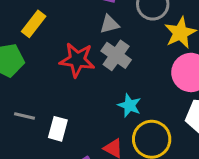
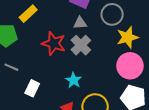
cyan star: (130, 105) -> (74, 80), moved
gray line: (25, 116) -> (11, 67), moved

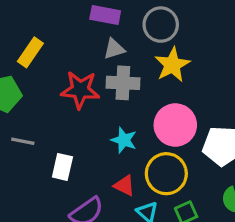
yellow star: (127, 37) -> (172, 65), moved
gray cross: (81, 45) -> (123, 83), turned -30
pink circle: (130, 66) -> (175, 125), moved

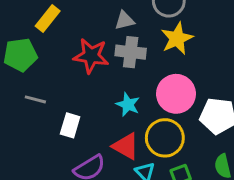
red triangle: (124, 186) -> (126, 146), size x1.4

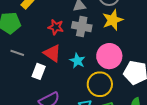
red star: (91, 56) -> (56, 27), size x0.7
red triangle: (126, 146) -> (52, 53), moved

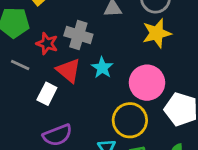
red star: (56, 27) -> (47, 44), moved
gray cross: (82, 27) -> (78, 35), moved
cyan star: (77, 61) -> (102, 68), moved

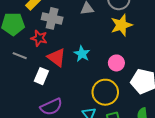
gray cross: (78, 35) -> (52, 18), moved
pink circle: (147, 83) -> (116, 63), size x0.6

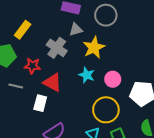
gray cross: (52, 18) -> (57, 48), moved, turned 30
yellow star: (121, 25) -> (94, 48), moved
cyan star: (82, 54) -> (87, 75), moved

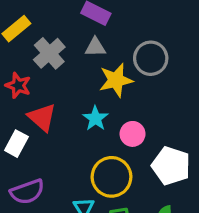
gray circle: (106, 15) -> (151, 58), moved
gray cross: (57, 48) -> (49, 53), moved

